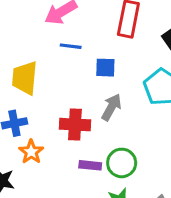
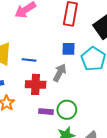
blue line: (71, 46) -> (29, 60), moved
blue square: (105, 68) -> (69, 49), moved

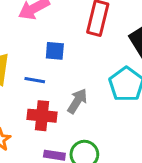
blue square: (69, 49) -> (55, 51), moved

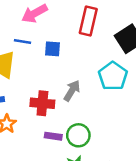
blue line: (35, 80) -> (22, 41), moved

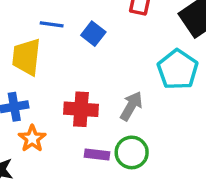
blue square: (52, 49) -> (93, 34), turned 35
gray arrow: (72, 91) -> (131, 106), moved

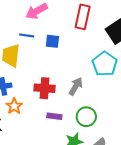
blue square: (93, 34) -> (52, 41), turned -32
green circle: (132, 152) -> (86, 117), moved

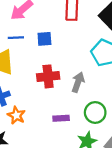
red cross: (45, 88) -> (48, 76), moved

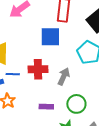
blue line: (16, 38) -> (13, 74), moved
blue square: (44, 39) -> (50, 37), moved, size x1.5

